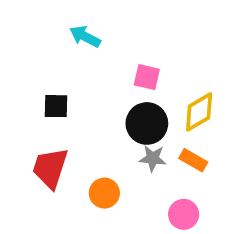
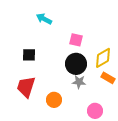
orange rectangle: (193, 160) -> (108, 78), moved

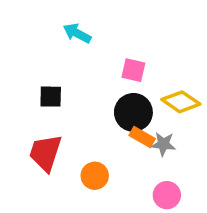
yellow diamond: (103, 58) -> (181, 102), turned 65
orange rectangle: (108, 78) -> (142, 137), moved
gray star: (79, 82) -> (163, 144), moved

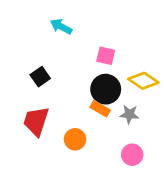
black square: (51, 97) -> (40, 77), turned -36
orange rectangle: (142, 137) -> (100, 109), moved

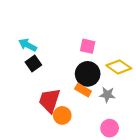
cyan arrow: (61, 26) -> (28, 45), moved
red trapezoid: (36, 121) -> (50, 100), moved

